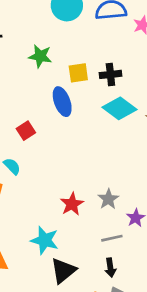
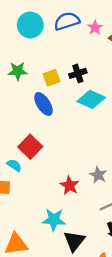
red square: (26, 131) -> (30, 147), moved, size x1.5

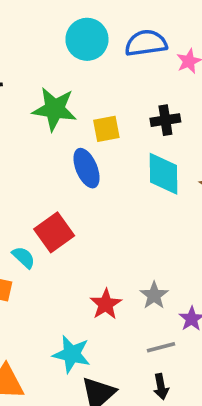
green star: (18, 71) -> (55, 109), size x1.4
black cross: (78, 73) -> (165, 120), moved
cyan diamond: (91, 99) -> (163, 174), turned 56

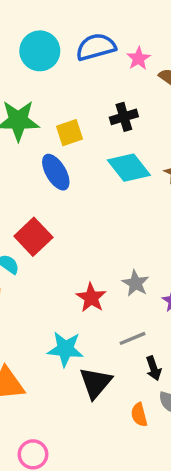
cyan diamond: (163, 174) -> (129, 168), turned -30
gray line: (161, 347) -> (133, 338), moved

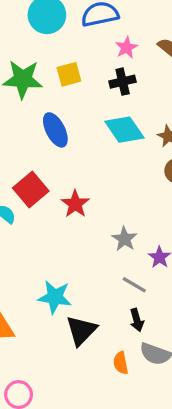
pink star: (138, 58) -> (126, 48), moved
yellow square: (69, 133) -> (69, 74), moved
red star: (91, 298) -> (75, 204), moved
gray line: (133, 338) -> (134, 285), moved, turned 50

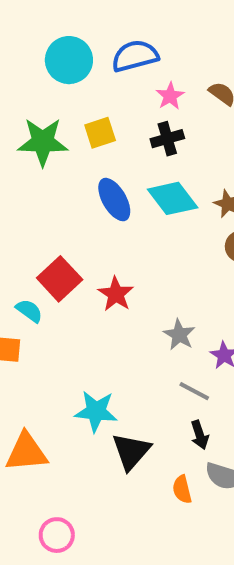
blue ellipse: (55, 130) -> (114, 200), moved

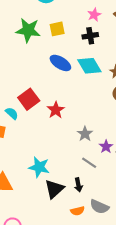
blue ellipse: (114, 200) -> (60, 63), turned -35
black arrow: (200, 435) -> (78, 185), moved
orange semicircle: (182, 489) -> (77, 211), turned -96

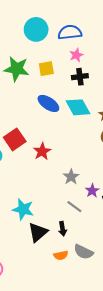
pink star: (94, 15) -> (76, 55), moved

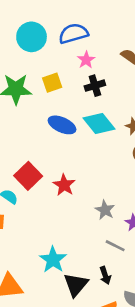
cyan star: (23, 209) -> (53, 260), turned 30

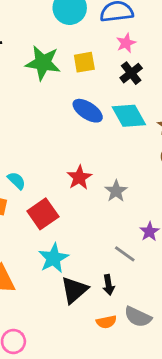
black cross: (95, 86) -> (131, 73), turned -30
red square: (28, 176) -> (43, 214), moved
gray star: (105, 210) -> (116, 191), moved

